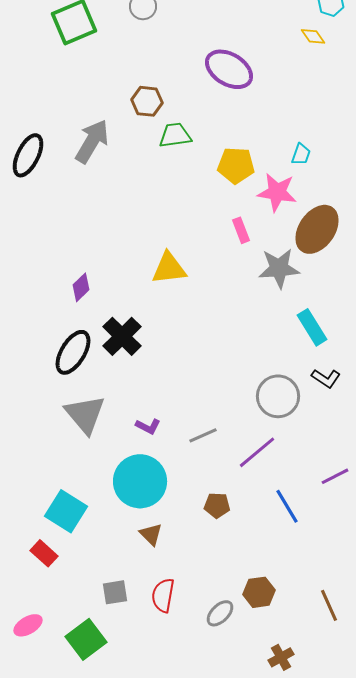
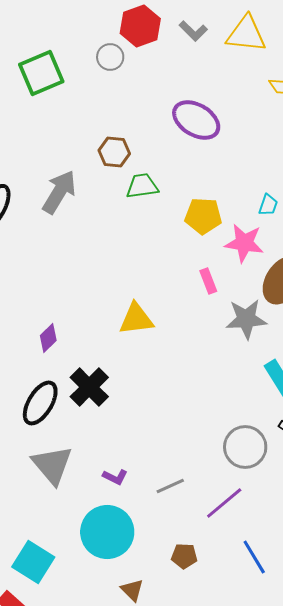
brown triangle: (151, 534) -> (132, 590), moved

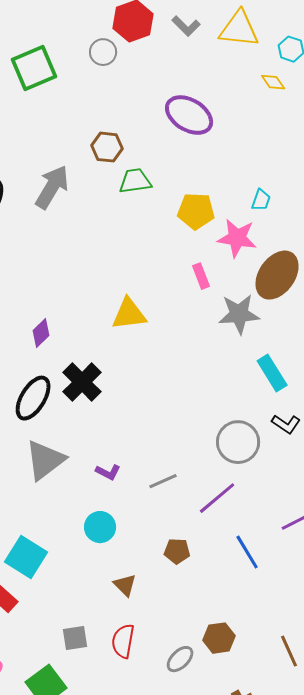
gray triangle: (52, 465) -> (45, 460), turned 33
cyan circle: (107, 532) -> (100, 527), size x0.6

